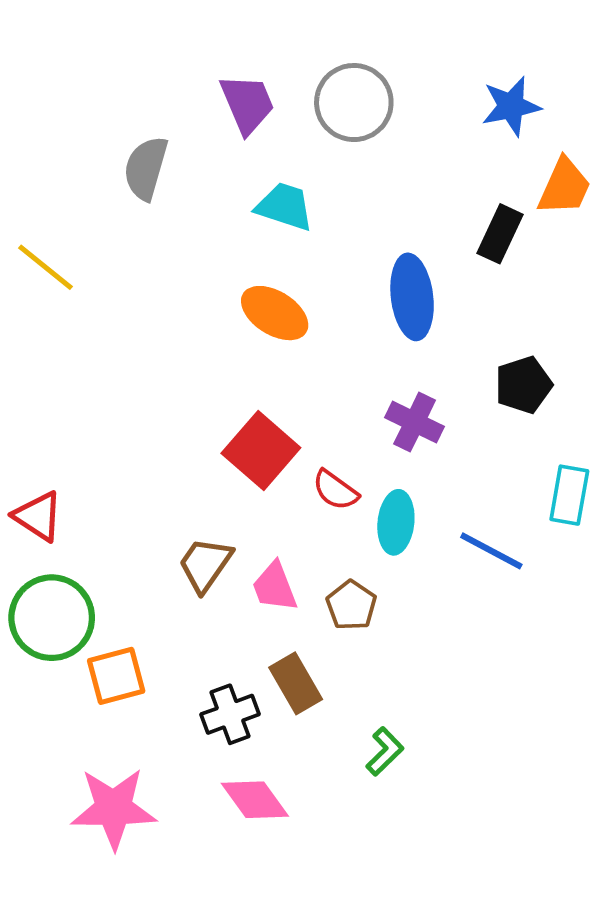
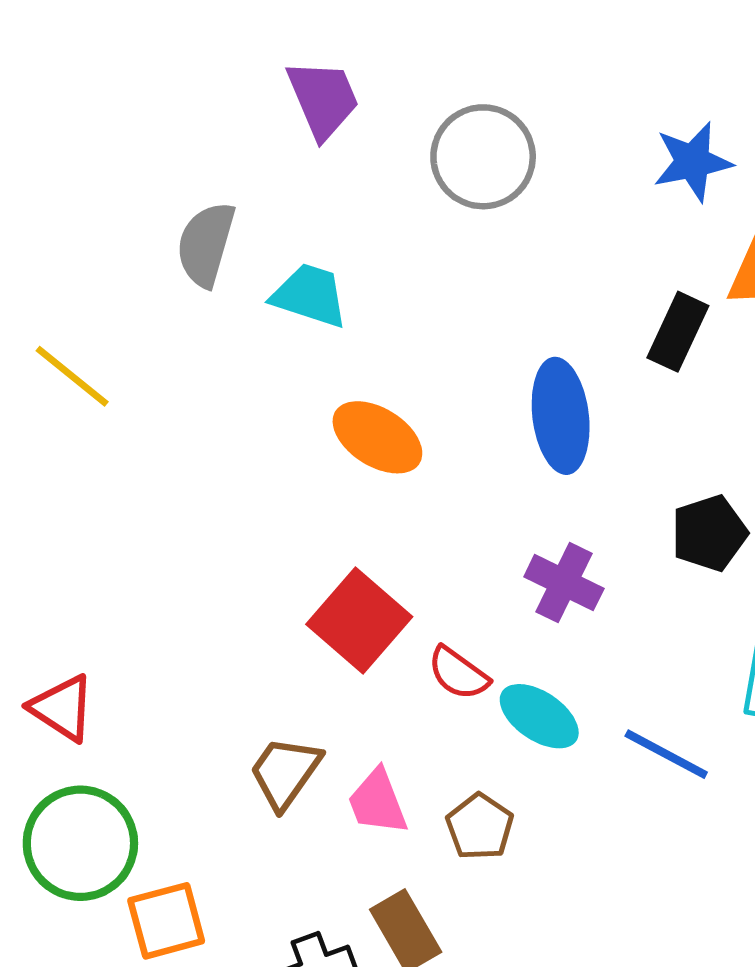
purple trapezoid: (247, 104) -> (323, 99), moved
cyan trapezoid: (285, 207) -> (310, 295), moved
cyan ellipse: (396, 522) -> (539, 716), turned -62

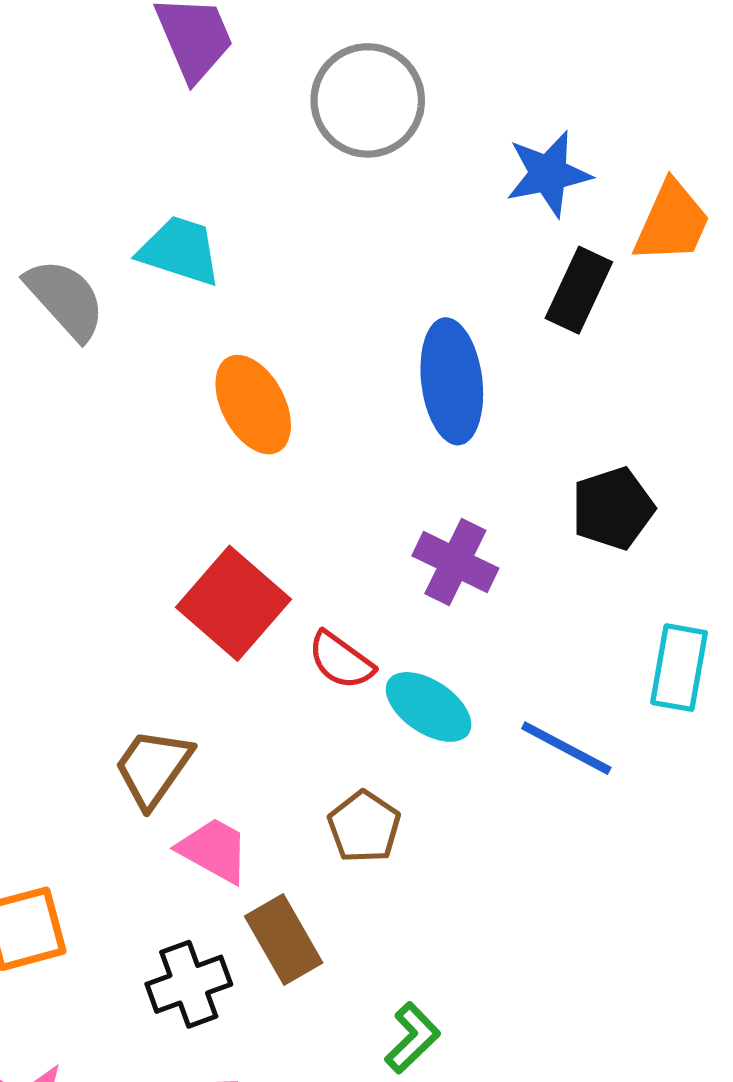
blue star: (693, 162) -> (548, 174), moved
gray semicircle: (206, 244) -> (65, 299), moved, turned 122
orange ellipse: (377, 437) -> (253, 405), turned 30
pink trapezoid: (377, 802) -> (214, 850), moved, turned 140

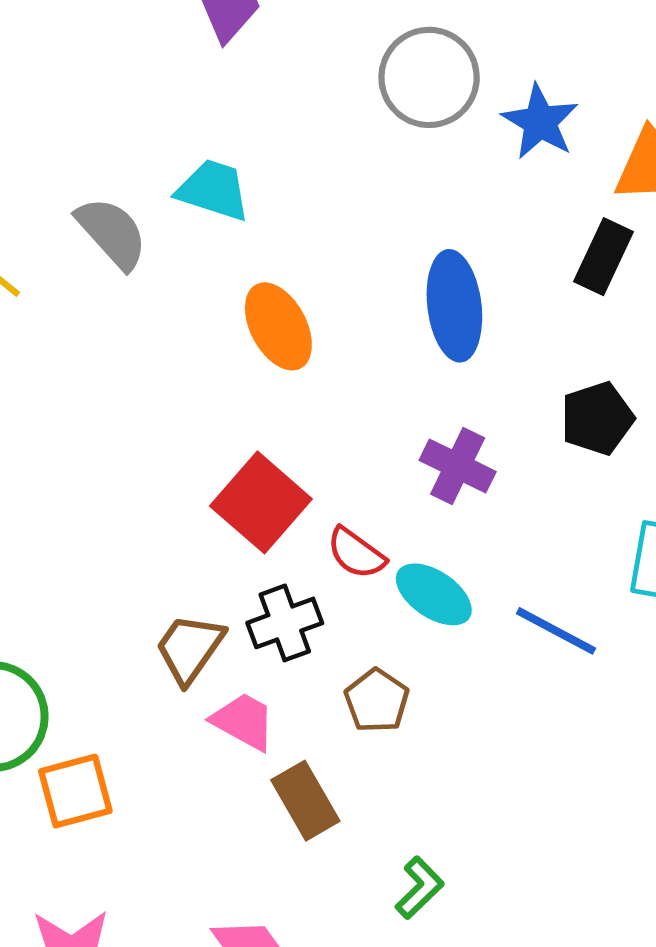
gray circle: (368, 100) -> (429, 77), moved
blue star: (548, 174) -> (540, 122), turned -30
black rectangle: (579, 290) -> (603, 257), moved
black cross: (189, 984) -> (285, 623), moved

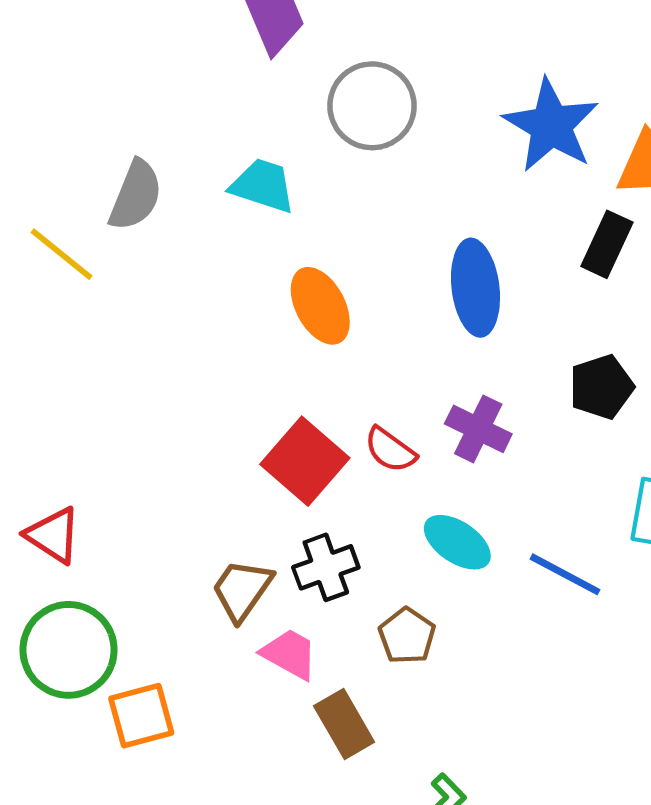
gray circle: (429, 77) -> (372, 106), moved
blue star: (540, 122) -> (551, 125), size x1.4
gray semicircle: (112, 233) -> (136, 195), moved, turned 64
red semicircle: (356, 553) -> (390, 450), moved

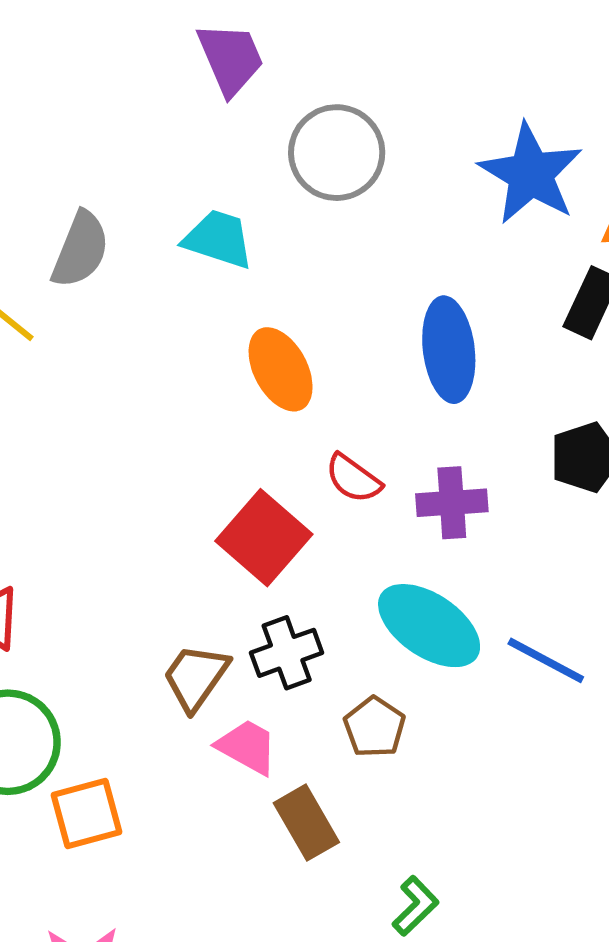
purple cross: (478, 429) -> (452, 503), turned -30
red semicircle: (390, 450) -> (353, 479), moved
cyan ellipse: (457, 542) -> (429, 626), size x1.4

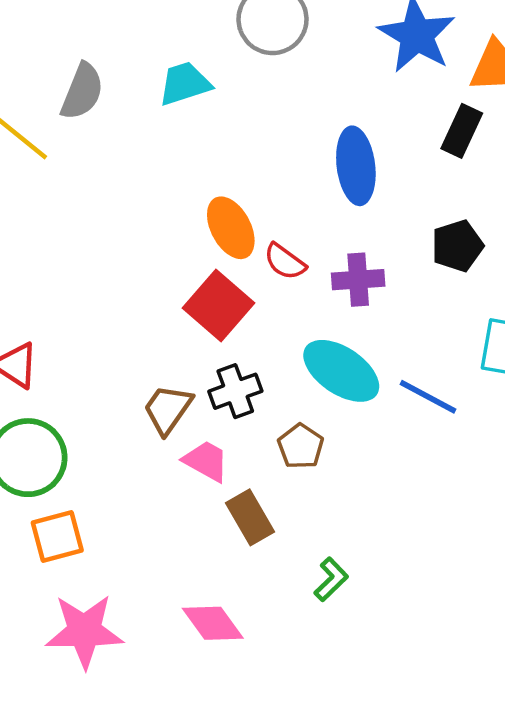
cyan trapezoid: (218, 239) -> (185, 84), turned -36
orange ellipse: (281, 369) -> (231, 228), moved
orange square: (87, 813) -> (57, 536), moved

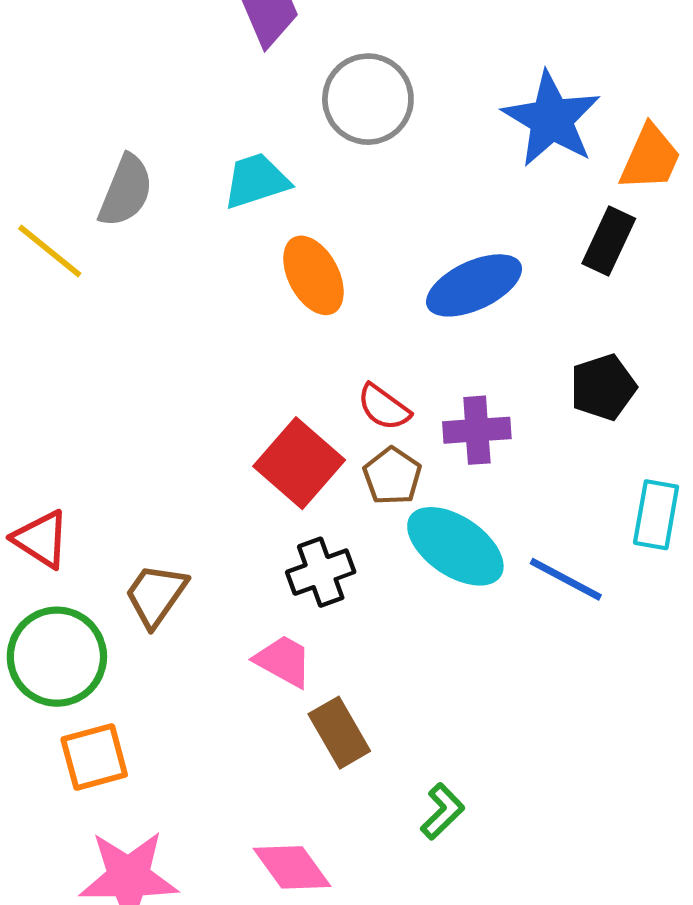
blue ellipse: (356, 166) -> (474, 285), turned 72
orange ellipse: (231, 228) -> (313, 275), moved
brown trapezoid: (168, 409) -> (156, 595), moved
brown pentagon: (301, 446) -> (392, 476), moved

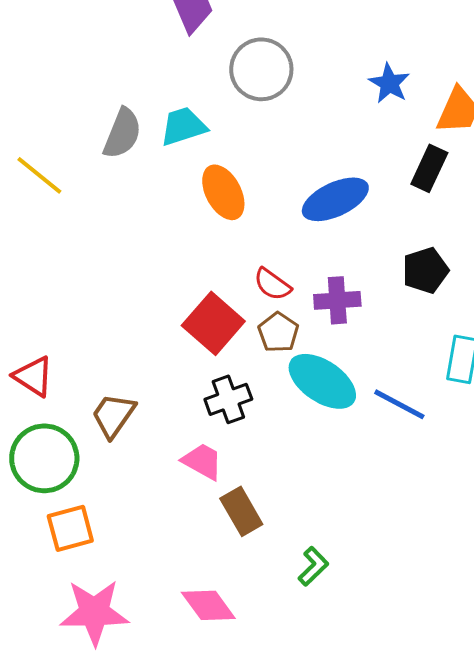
blue star: (551, 119) -> (389, 83), size x0.6
gray semicircle: (126, 191) -> (122, 133), moved

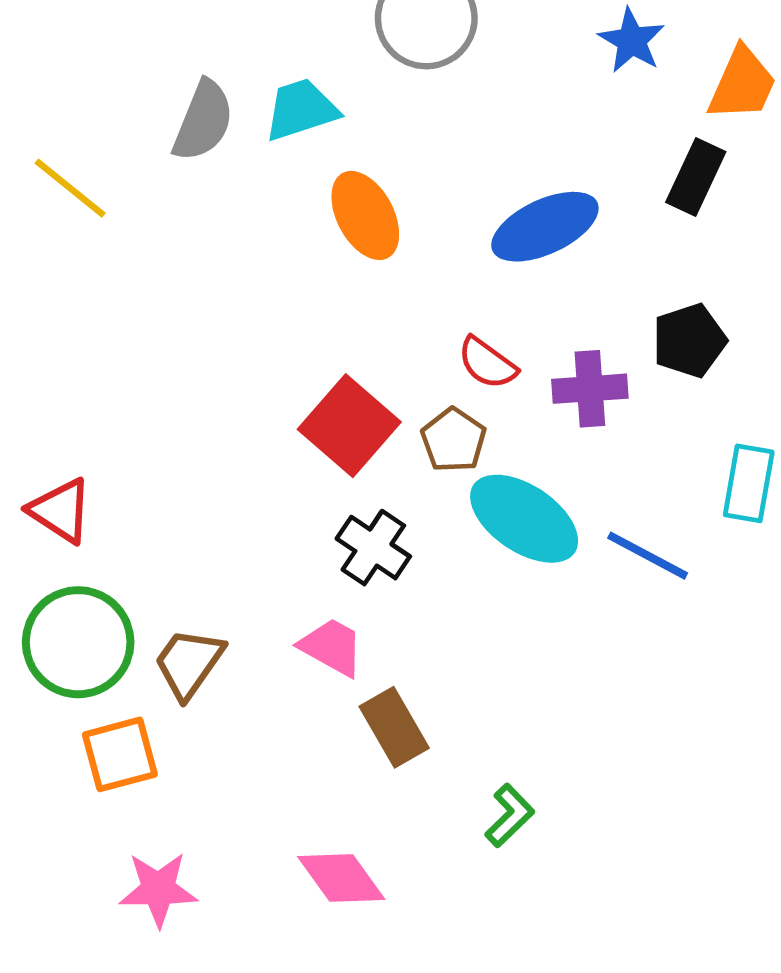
red semicircle: (272, 284) -> (487, 363), moved
purple cross: (337, 300) -> (590, 389), moved
black cross: (228, 399) -> (373, 548), turned -36
brown trapezoid: (113, 415) -> (189, 663), moved
pink star: (94, 612) -> (158, 889), size x0.7

